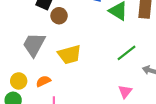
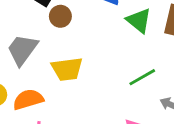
orange semicircle: (43, 81) -> (28, 99), size x1.5

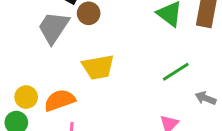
gray trapezoid: (22, 50) -> (53, 28), moved

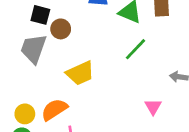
green line: (176, 72) -> (136, 49), moved

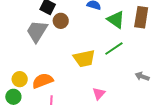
yellow trapezoid: (80, 73) -> (84, 58), moved
pink triangle: (153, 107) -> (99, 94), moved

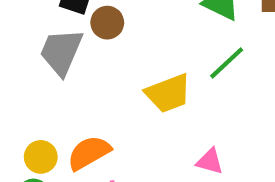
pink triangle: (99, 94) -> (210, 161), turned -48

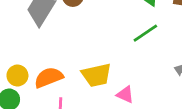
yellow trapezoid: (168, 93) -> (96, 75), moved

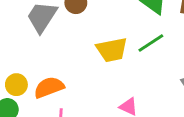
yellow trapezoid: (96, 75) -> (112, 50), moved

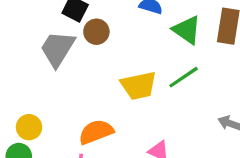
orange semicircle: (49, 87) -> (96, 132), moved

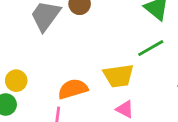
yellow trapezoid: (139, 86) -> (118, 76), moved

